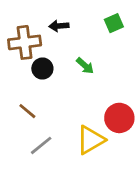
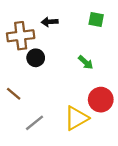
green square: (114, 23) -> (96, 19), turned 35
green arrow: (85, 66) -> (86, 62), moved
brown line: (27, 111) -> (14, 94), moved

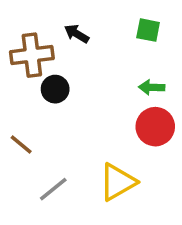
black arrow: (50, 22) -> (77, 34), turned 35
green arrow: (86, 62) -> (152, 87), moved, turned 140
red circle: (101, 100) -> (155, 127), moved

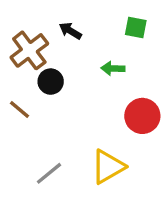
brown cross: (32, 55) -> (29, 50), turned -30
green arrow: (152, 87) -> (113, 68), moved
brown line: (21, 145) -> (20, 109), moved

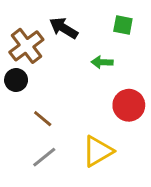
black arrow: (70, 31) -> (64, 28), size x1.4
black circle: (51, 82) -> (16, 80), moved
brown line: (20, 109) -> (43, 119), moved

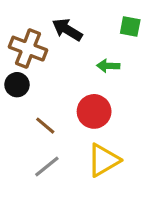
brown cross: (26, 46) -> (28, 49), turned -32
red circle: (129, 105) -> (94, 111), moved

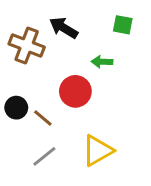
black circle: (17, 85) -> (16, 108), moved
red circle: (94, 111) -> (75, 91), moved

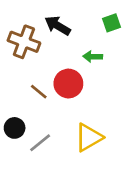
green square: (123, 25) -> (112, 23), turned -30
black circle: (16, 108) -> (15, 128), moved
brown line: (43, 118) -> (39, 92), moved

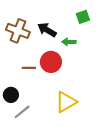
black arrow: (58, 26) -> (47, 30), moved
brown line: (39, 92) -> (29, 68), turned -40
gray line: (40, 143) -> (22, 112), moved

